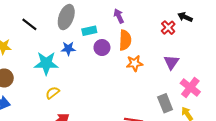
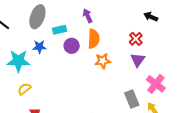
red cross: (168, 28) -> (136, 39), moved

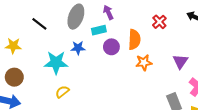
purple arrow: (88, 16) -> (108, 12), moved
red cross: (136, 39) -> (159, 22), moved

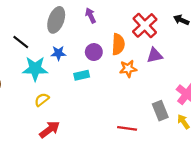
red cross: (159, 22) -> (145, 25), size x1.6
black line: (39, 24) -> (21, 42), moved
cyan rectangle: (99, 30) -> (82, 75), moved
purple triangle: (180, 61) -> (155, 55), moved, turned 42

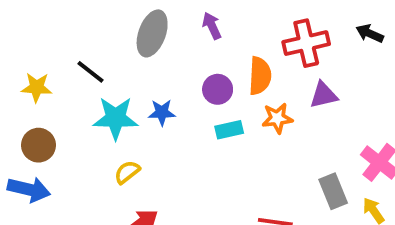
red cross: (145, 25) -> (306, 43), turned 30
blue star: (58, 53) -> (162, 112), moved
cyan rectangle: (82, 75) -> (229, 130), moved

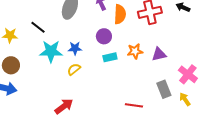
orange semicircle: (260, 76) -> (120, 14), moved
purple triangle: (323, 95) -> (159, 54), moved
yellow semicircle: (127, 172) -> (74, 69), moved

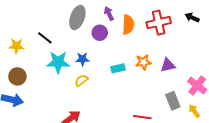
purple circle: (104, 36) -> (100, 33), moved

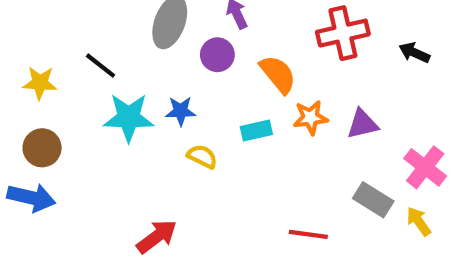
black arrow: (192, 17) -> (414, 53), moved
orange semicircle: (128, 25) -> (278, 74), moved, turned -42
yellow semicircle: (81, 80) -> (202, 156), moved, turned 64
gray rectangle: (173, 101) -> (373, 200), turned -36

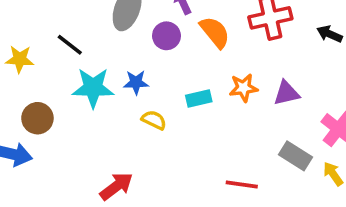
orange semicircle: (278, 74) -> (215, 32), moved
brown circle: (42, 148) -> (37, 118), moved

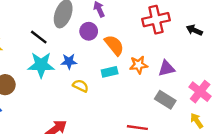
orange semicircle: (215, 32) -> (114, 45), moved
black line: (70, 45) -> (39, 37), moved
gray rectangle: (295, 156) -> (165, 100), moved

